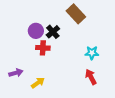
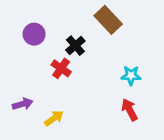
purple circle: (36, 31) -> (34, 34), moved
red cross: (43, 48) -> (61, 68), turned 32

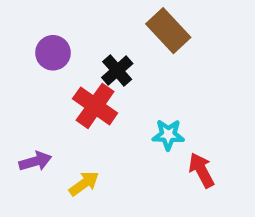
red cross: (61, 68) -> (95, 106), size x1.4
cyan star: (131, 75) -> (168, 135), moved

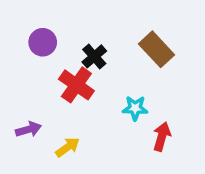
brown rectangle: (168, 31) -> (156, 49), moved
red arrow: (201, 170) -> (162, 137), turned 44

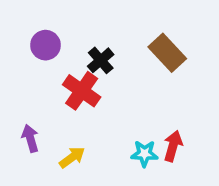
cyan star: (135, 108) -> (144, 154), moved
purple arrow: (28, 129) -> (30, 138), turned -90

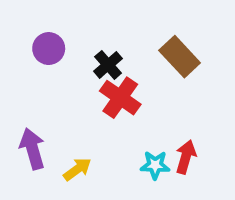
red cross: (82, 91) -> (120, 98), moved
purple arrow: (30, 138) -> (32, 149), size x1.4

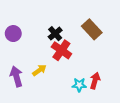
purple circle: (49, 49) -> (13, 34), moved
yellow arrow: (77, 169) -> (39, 70), moved

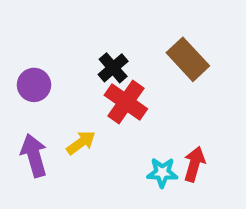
purple circle: (13, 34) -> (34, 85), moved

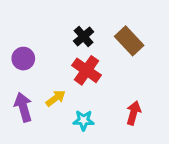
black cross: (113, 68) -> (84, 36), moved
cyan star: (162, 173) -> (84, 120), moved

